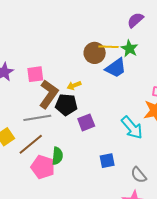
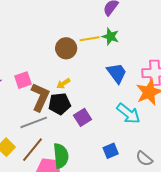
brown circle: (95, 53) -> (66, 48), moved
blue trapezoid: (116, 68) -> (117, 73), moved, turned -80
green semicircle: (57, 156) -> (61, 156), size x1.4

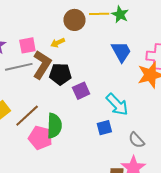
yellow arrow: (63, 84) -> (58, 43), moved
cyan arrow: (128, 114) -> (117, 104), moved
gray line: (34, 122) -> (19, 67), moved

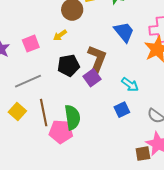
brown L-shape: (42, 65) -> (97, 59), moved
gray line: (19, 67) -> (28, 81), moved
cyan arrow: (117, 104) -> (130, 85), size x0.7
brown line: (27, 116) -> (44, 113), turned -48

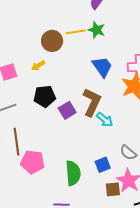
brown L-shape: (97, 59) -> (92, 102), moved
blue square: (122, 110) -> (103, 165), moved
green semicircle: (72, 117) -> (73, 173), moved

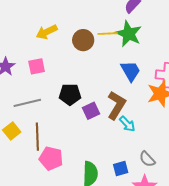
green star: (97, 30) -> (129, 34), size x1.5
yellow arrow: (38, 66) -> (47, 32), moved, size x1.5

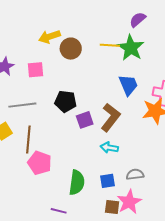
brown circle: (83, 40) -> (71, 49), moved
cyan arrow: (127, 124) -> (109, 148), moved, turned 138
gray semicircle: (147, 159) -> (135, 174), turned 120

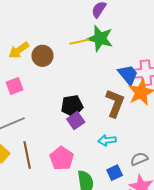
blue trapezoid: (128, 85) -> (128, 75), moved
black pentagon: (66, 101) -> (72, 106), moved
brown L-shape: (110, 117) -> (115, 103), moved
pink pentagon: (40, 163) -> (62, 158), moved, turned 30

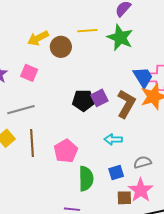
yellow line: (79, 42) -> (87, 31), moved
pink square: (15, 86) -> (29, 73), turned 36
purple square: (76, 121) -> (99, 98), moved

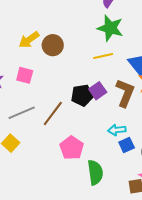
yellow line: (87, 31) -> (103, 56), moved
brown line: (32, 143) -> (53, 114), moved, turned 48
blue square: (116, 173) -> (127, 145), moved

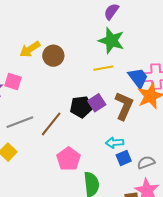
pink square: (25, 75) -> (13, 82), moved

